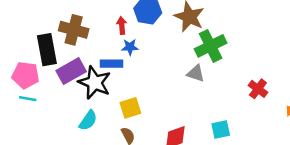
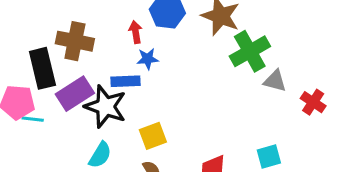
gray triangle: (196, 73) -> (275, 81), moved
cyan line: (28, 99) -> (33, 119), moved

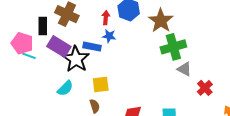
black rectangle: (42, 68) -> (43, 26), size x0.7
purple rectangle: (75, 94) -> (59, 47), turned 50

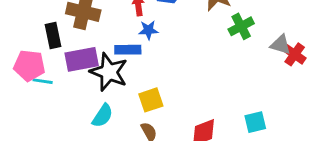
purple rectangle: (59, 47) -> (82, 59), turned -30
green cross: (173, 47) -> (241, 26), size x0.7
gray triangle: (184, 69) -> (281, 45), moved
red cross: (205, 88) -> (295, 54), moved

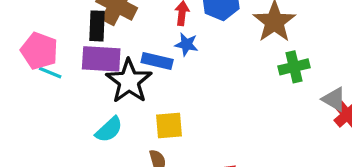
black rectangle: (53, 35) -> (97, 26), moved

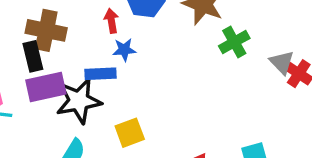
black star: (129, 81) -> (79, 101), turned -30
gray triangle: (334, 99) -> (282, 62), turned 32

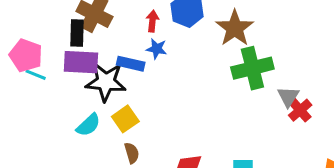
green cross: (234, 42) -> (252, 68), size x1.5
yellow square: (130, 133) -> (125, 119), moved, turned -30

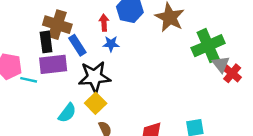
blue rectangle: (131, 64) -> (77, 45), moved, turned 54
green cross: (252, 68) -> (208, 46), moved
cyan line: (36, 75) -> (29, 80), moved
black star: (106, 82) -> (94, 77), moved

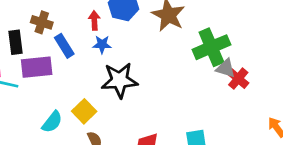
brown cross: (57, 25) -> (42, 22), size x0.7
black rectangle: (46, 42) -> (15, 42), moved
gray triangle: (221, 64) -> (226, 68), turned -36
black star: (94, 77) -> (119, 80), moved

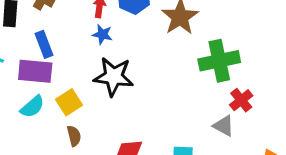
blue rectangle: (64, 46) -> (44, 44), moved
purple rectangle: (37, 67) -> (35, 71), moved
gray triangle: (226, 68) -> (224, 126), moved

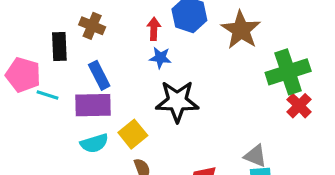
red cross: (241, 100) -> (299, 106), moved
cyan semicircle: (32, 107) -> (94, 143), turned 30
gray triangle: (224, 126) -> (255, 156), moved

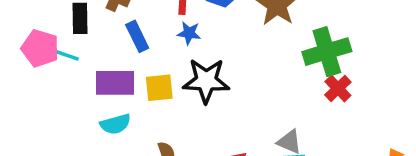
blue rectangle: (99, 75) -> (137, 36), moved
cyan line: (48, 95) -> (67, 55), moved
yellow square: (133, 134) -> (159, 88), moved, turned 32

